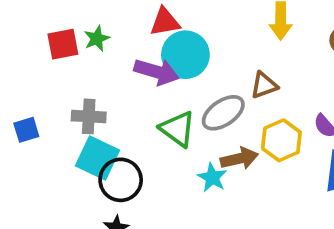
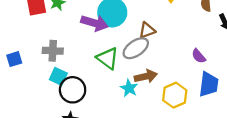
brown triangle: (264, 85) -> (147, 30), moved
yellow hexagon: (281, 140) -> (175, 95), moved
cyan square: (98, 158) -> (58, 76), size x0.7

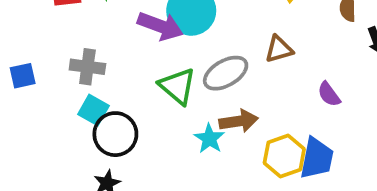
brown triangle: (147, 30) -> (279, 49), moved
blue trapezoid: (209, 84) -> (317, 158), moved

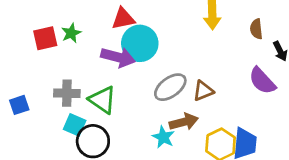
brown triangle: (279, 49) -> (203, 91), moved
green triangle: (178, 86) -> (103, 100), moved
purple semicircle: (329, 94) -> (262, 81), moved, size x1.5

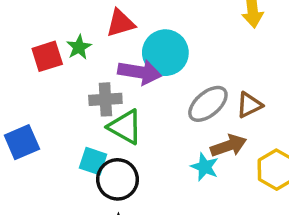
red triangle: (123, 19) -> (121, 23), moved
gray cross: (67, 93) -> (105, 99), moved
blue square: (19, 105) -> (22, 142), size x1.4

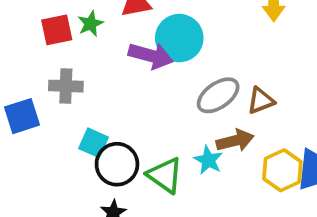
gray cross: (105, 99) -> (66, 86), moved
green triangle: (125, 127) -> (165, 175), moved

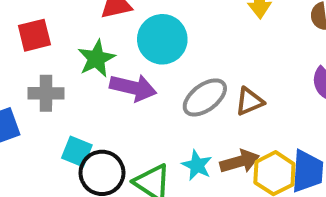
green star: (90, 24) -> (96, 59), moved, size x1.4
purple arrow: (151, 56) -> (133, 88), moved
brown arrow: (235, 141) -> (240, 161), moved

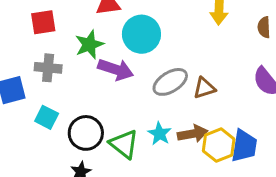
cyan square: (77, 151) -> (47, 117), moved

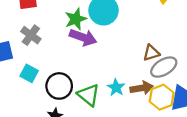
green star: (89, 44) -> (76, 19), moved
gray cross: (48, 68) -> (31, 35), turned 30
gray ellipse: (170, 82) -> (164, 67), moved

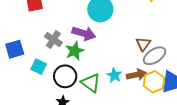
green star: (76, 19) -> (75, 51), moved
gray cross: (31, 35) -> (53, 40), moved
brown triangle: (151, 53) -> (143, 44), turned -35

